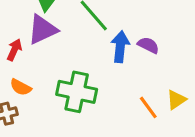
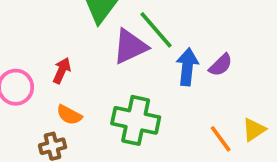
purple triangle: (42, 30) -> (130, 47), moved
purple semicircle: (148, 45) -> (221, 65), turned 110

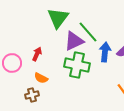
green cross: (136, 120) -> (77, 65), moved

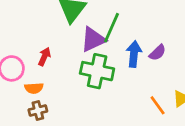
green line: (88, 32) -> (112, 28), turned 65
orange semicircle: (41, 78) -> (34, 88), moved, turned -32

